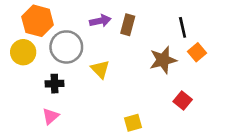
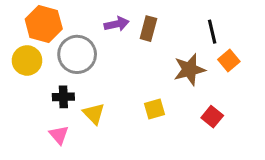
yellow triangle: (100, 69) -> (94, 114), moved
pink triangle: (51, 116) -> (59, 135), turned -30
yellow square: (133, 123) -> (155, 109), moved

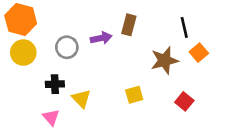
orange hexagon: (44, 24) -> (21, 20), moved
purple arrow: (117, 24) -> (101, 38), moved
gray circle: (77, 54) -> (67, 47), size x0.7

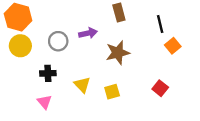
brown rectangle: (129, 25) -> (119, 13), moved, turned -30
brown star: (164, 60) -> (118, 53), moved
yellow square: (134, 95) -> (112, 92), moved
yellow triangle: (81, 99) -> (82, 85), moved

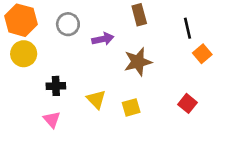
gray circle: (58, 41) -> (68, 24), moved

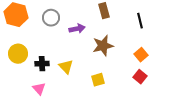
yellow circle: (24, 54) -> (18, 54), moved
orange square: (202, 54) -> (141, 55), moved
yellow triangle: (96, 99) -> (66, 67), moved

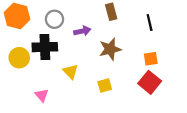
orange square: (141, 55) -> (151, 59), turned 32
black cross: (42, 64) -> (45, 47), moved, size x1.6
red square: (140, 77) -> (150, 82), size x1.5

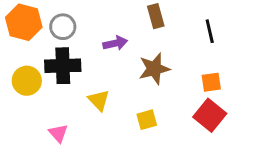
gray circle: (54, 19) -> (63, 27), moved

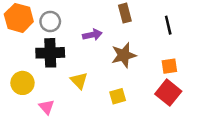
yellow circle: (27, 81) -> (22, 83), moved

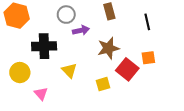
gray circle: (50, 22) -> (66, 15), moved
red square: (168, 93) -> (127, 69), moved

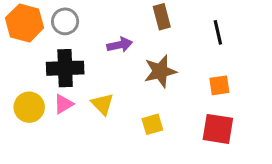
gray circle: (66, 15) -> (65, 21), moved
red square: (127, 69) -> (218, 129), moved, turned -30
pink triangle: (41, 94) -> (63, 104), moved, turned 40

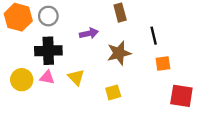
black line: (218, 32) -> (154, 36), moved
pink triangle: (63, 104) -> (47, 77), turned 42
red square: (218, 129) -> (181, 96), moved

